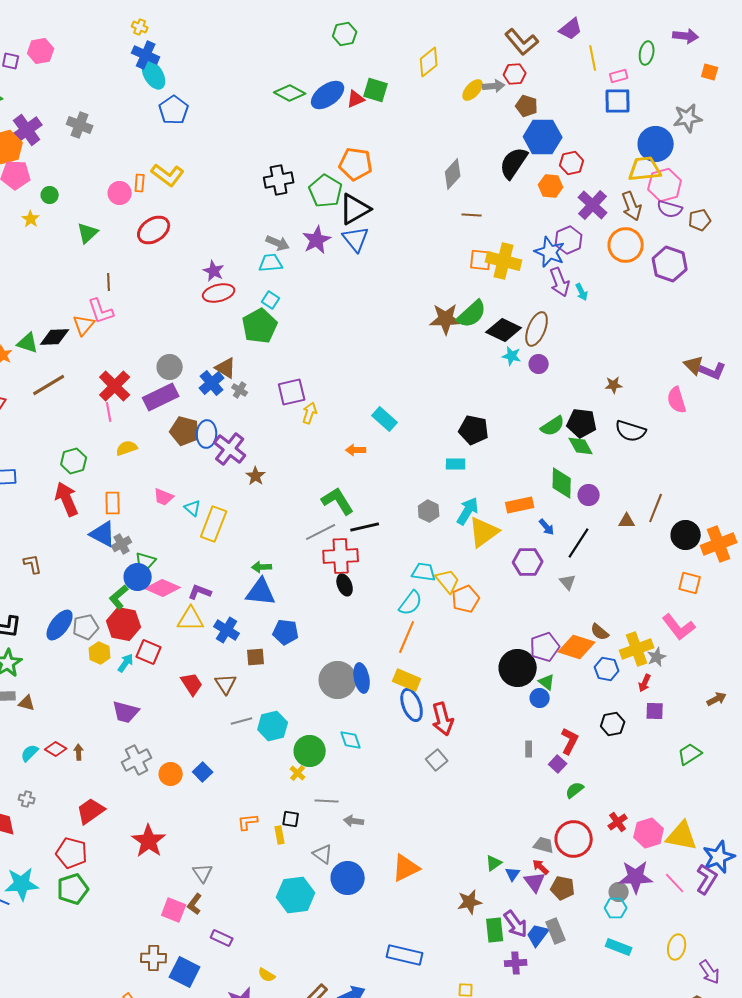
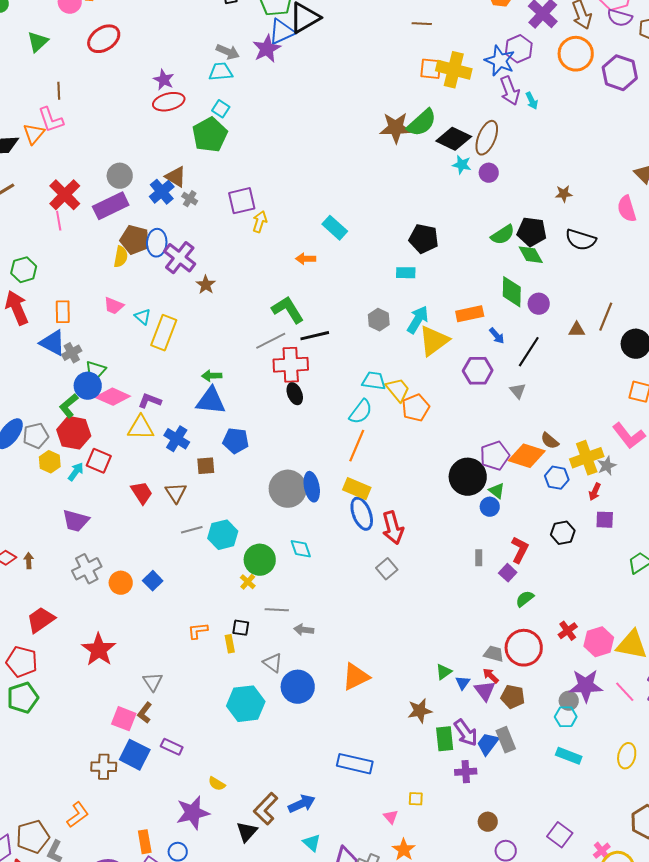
blue triangle: (356, 239) -> (282, 32), moved, turned 44
yellow semicircle: (127, 448) -> (121, 257), moved, turned 120
blue square: (185, 972) -> (135, 755), moved

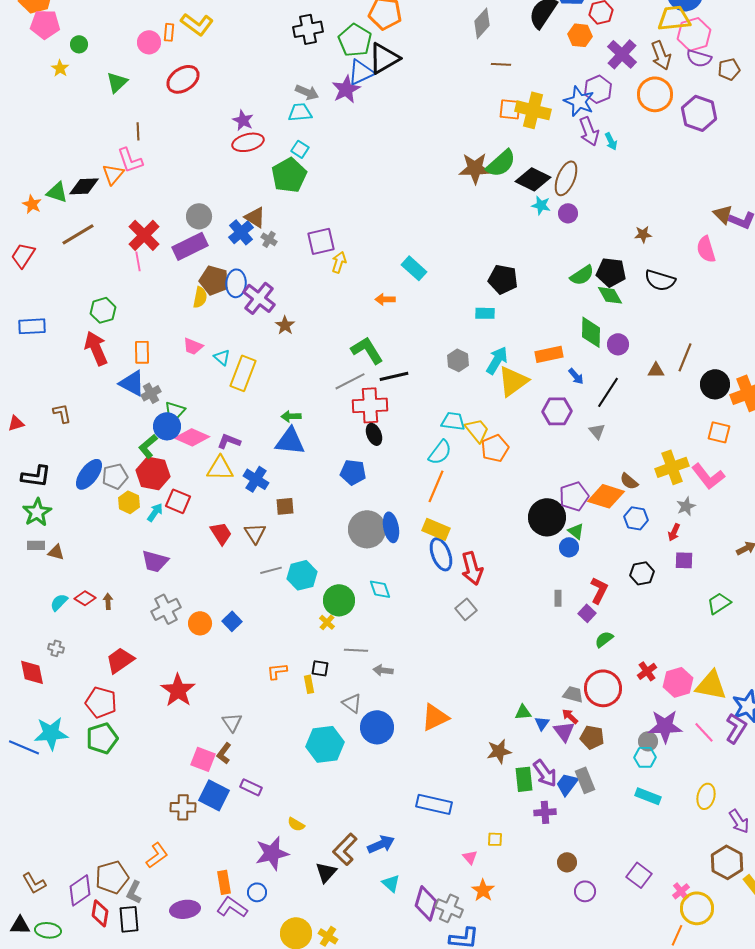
blue pentagon: (236, 441) -> (353, 472), moved
yellow cross: (587, 458) -> (672, 467), moved
green triangle: (444, 672) -> (523, 712), turned 30

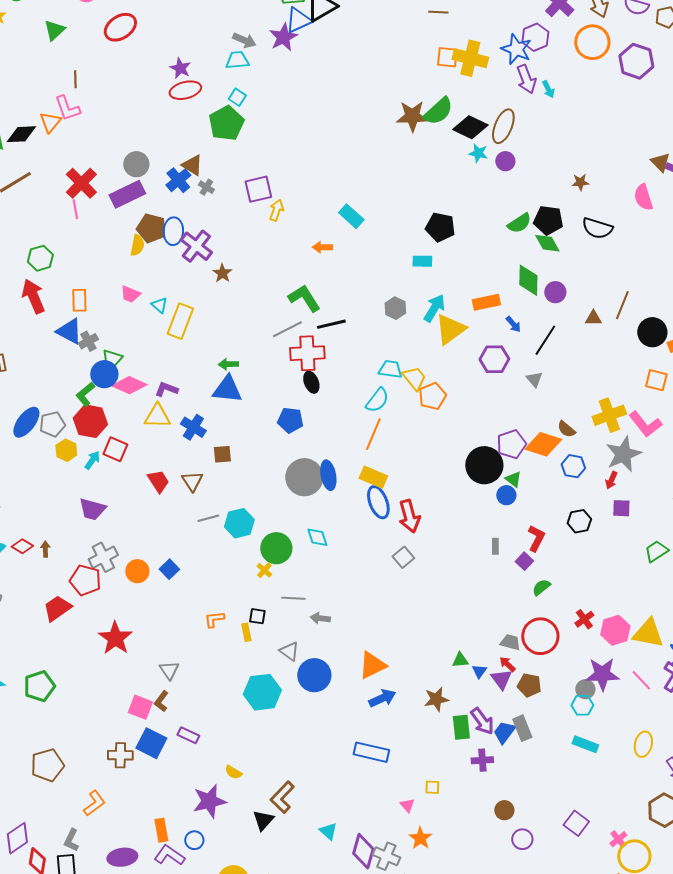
gray star: (686, 506) -> (623, 454), size x1.8
red pentagon: (101, 702) -> (85, 580), moved
blue arrow: (381, 844) -> (382, 698), moved
brown pentagon: (112, 877) -> (47, 765), moved

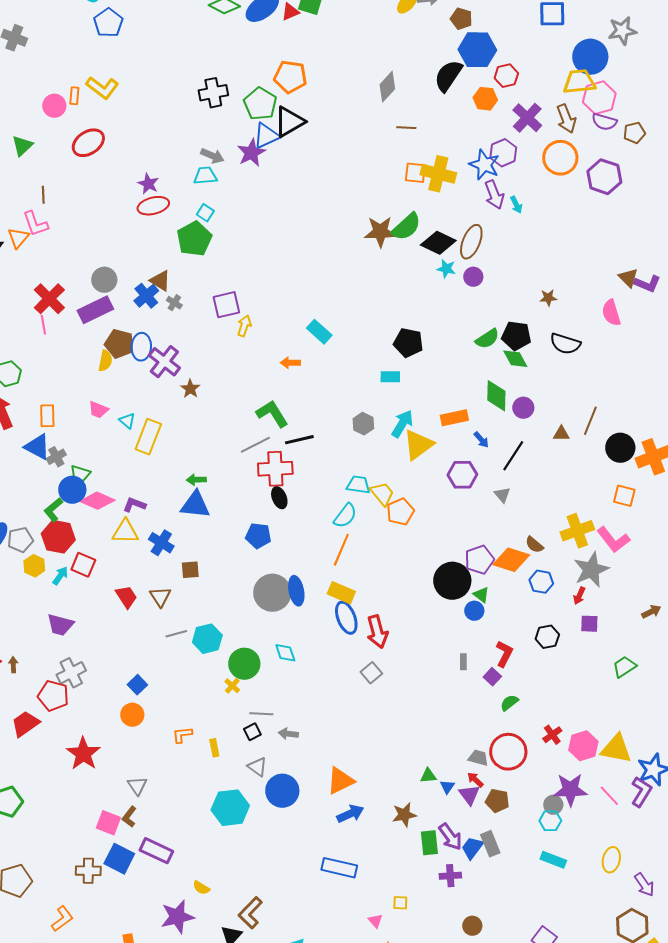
orange circle: (137, 571) -> (132, 715), moved
black square: (257, 616) -> (252, 732), moved, turned -36
purple rectangle: (188, 735) -> (156, 851), size x1.5

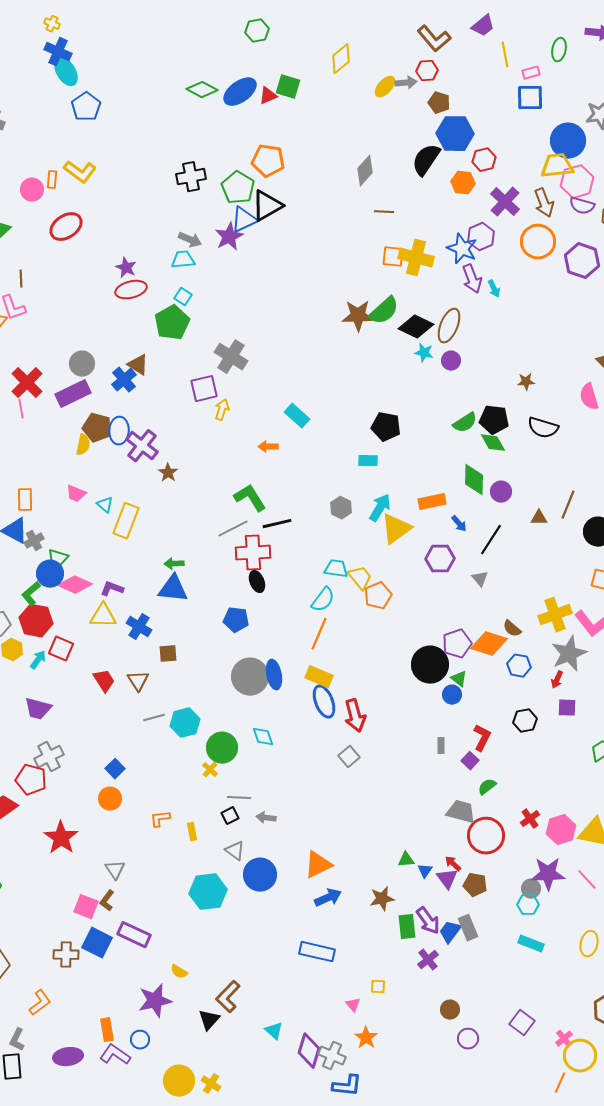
gray cross: (174, 303) -> (231, 357), moved, size x2.0
gray trapezoid: (478, 758) -> (461, 812), moved, size x1.4
purple cross: (450, 876) -> (428, 960), turned -35

